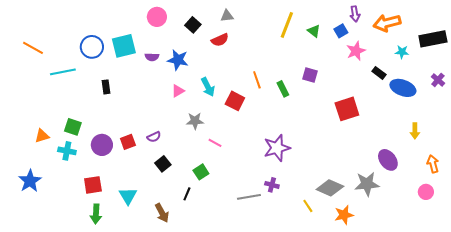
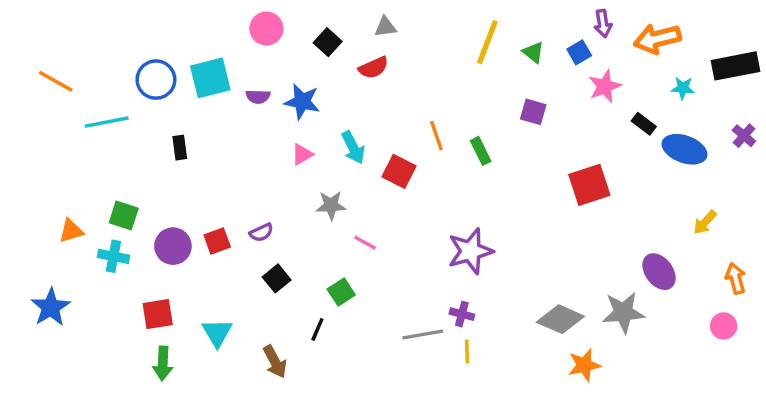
purple square: (310, 75) -> (533, 112), moved
yellow arrow: (415, 131) -> (705, 222), turned 42
yellow line: (308, 206) -> (467, 351), moved, turned 32

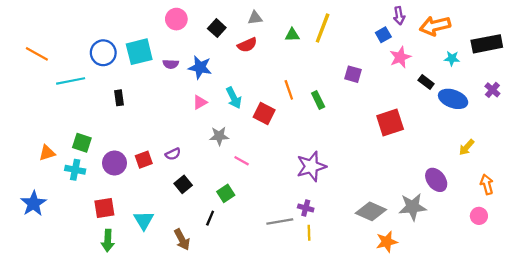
green triangle: (533, 52) -> (292, 35), moved, turned -40

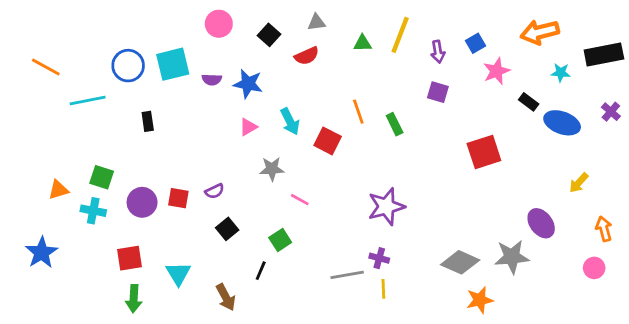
purple arrow: (399, 16) -> (438, 52), moved
red square: (144, 160) -> (178, 198), turned 30

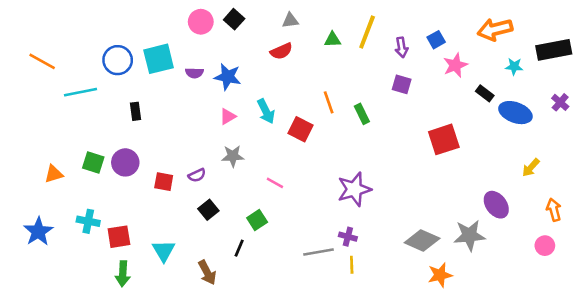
black square: (269, 35) -> (234, 19), moved
gray star: (272, 169) -> (233, 156), moved
purple circle: (142, 202) -> (125, 162), moved
cyan cross: (93, 211) -> (88, 221), moved

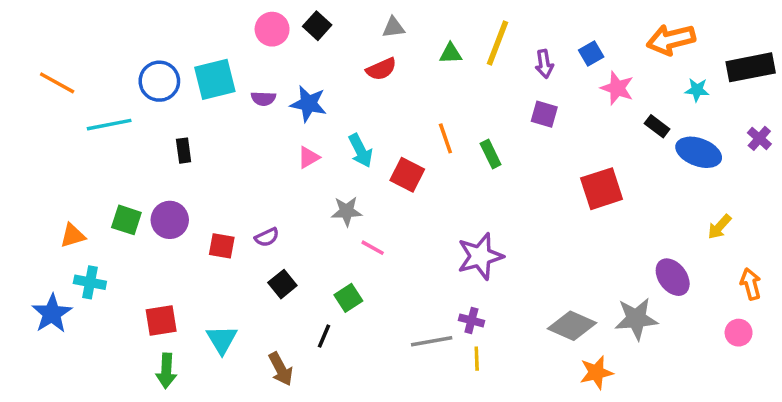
pink star: (455, 65) -> (617, 88), turned -30
gray star: (233, 156) -> (347, 211), moved
cyan cross: (88, 221) -> (90, 282), moved

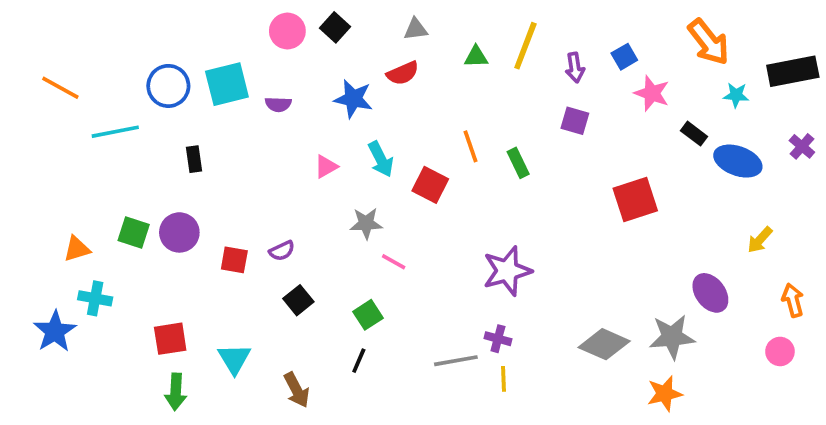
orange arrow: (671, 40) -> (709, 42), turned -114
blue star: (308, 104) -> (353, 99), moved
black line: (324, 336) -> (359, 361), moved
orange star: (596, 373) -> (665, 394), moved

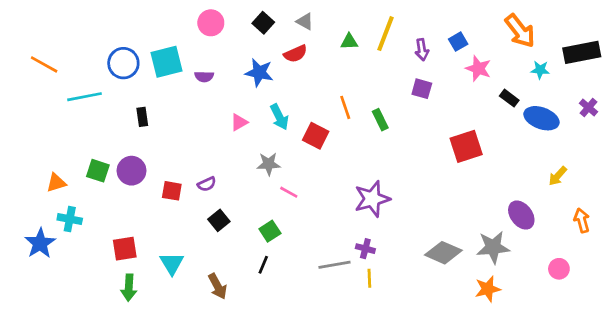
black square: (335, 27) -> (263, 23), moved
gray triangle: (416, 29) -> (305, 21), turned 36
pink circle: (780, 351) -> (559, 269), moved

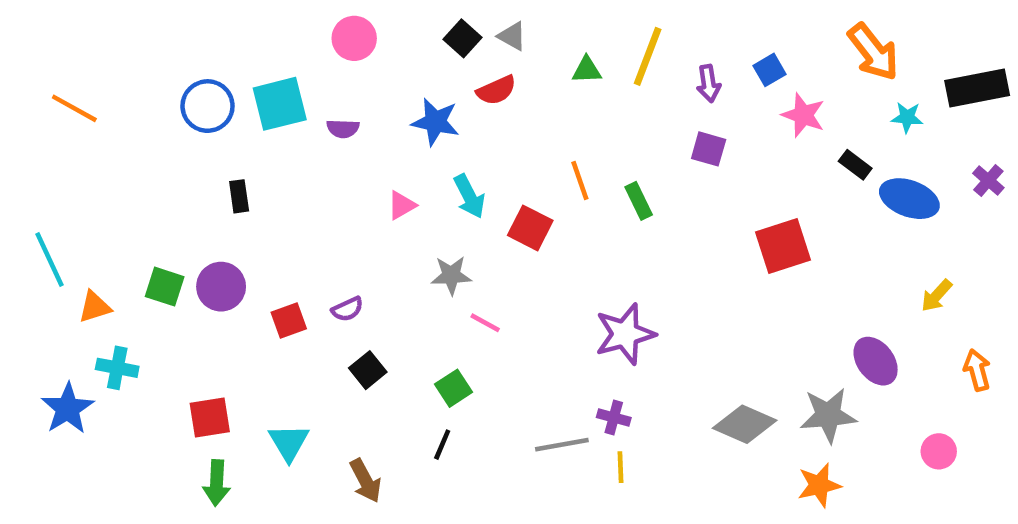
black square: (263, 23) -> (463, 38), moved
cyan line: (84, 97) -> (50, 260), moved, turned 76
red square: (172, 191) -> (289, 320), turned -30

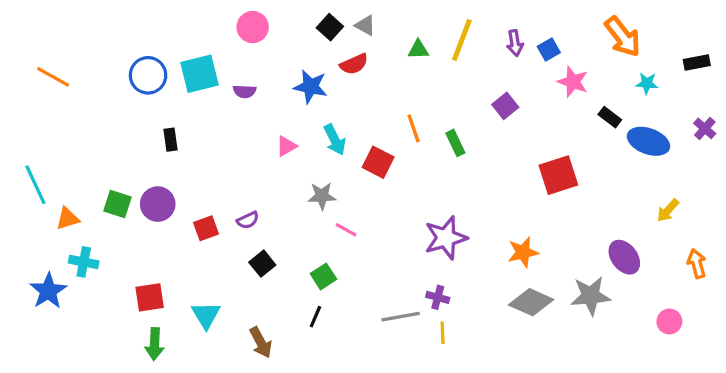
purple arrow: (709, 83) -> (515, 43), moved
black rectangle: (977, 88) -> (697, 62), size x0.6
purple square: (709, 149) -> (505, 106), turned 35
orange star: (819, 485) -> (523, 252), moved

